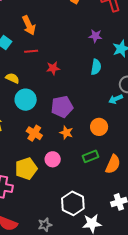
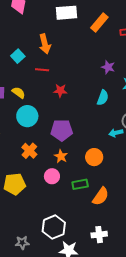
pink circle: (53, 159) -> (52, 176), moved

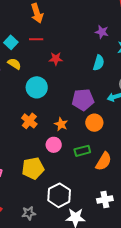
cyan square: (18, 56) -> (11, 42), moved
cyan circle: (27, 116) -> (37, 87), moved
purple pentagon: (62, 130) -> (83, 100), moved
yellow pentagon: (14, 184) -> (33, 168), moved

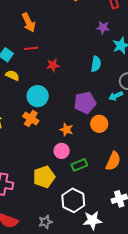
purple star: (102, 32) -> (103, 27), moved
orange cross: (29, 121) -> (31, 119), moved
green rectangle: (82, 151) -> (79, 165), moved

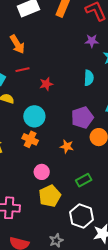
pink circle: (62, 151) -> (42, 172), moved

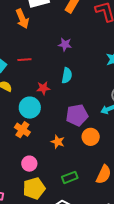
purple star: (92, 41) -> (65, 45), moved
orange arrow: (17, 44) -> (22, 19), moved
cyan semicircle: (89, 78) -> (67, 75), moved
red star: (46, 84) -> (43, 88), moved

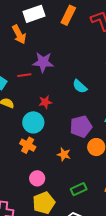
purple star: (65, 45) -> (43, 62), moved, size x1.5
cyan semicircle: (67, 75) -> (80, 86), moved, turned 126

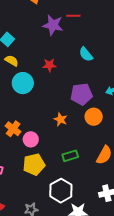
red line: (24, 75) -> (73, 16), moved
cyan circle: (33, 122) -> (23, 83), moved
orange cross: (28, 145) -> (13, 129), moved

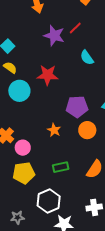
red line: (73, 16) -> (75, 28), turned -48
cyan semicircle: (86, 54) -> (87, 58), moved
red star: (49, 65) -> (48, 75), size x1.5

